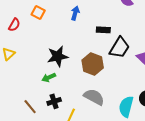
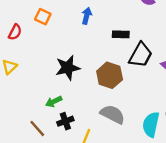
green arrow: (49, 77) -> (54, 102), moved

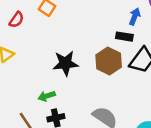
blue arrow: (87, 16) -> (135, 17), moved
brown hexagon: (110, 75) -> (109, 61), moved

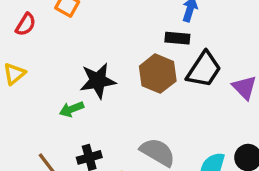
green arrow: (47, 96) -> (72, 109), moved

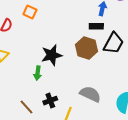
green arrow: (72, 109) -> (38, 73), turned -56

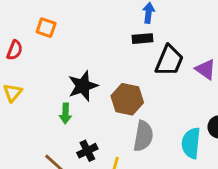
brown hexagon: (87, 48) -> (127, 99), moved
gray semicircle: (90, 94) -> (143, 136), turned 80

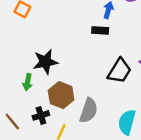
black trapezoid: (169, 61) -> (119, 71), moved
brown hexagon: (127, 99) -> (61, 95), moved

